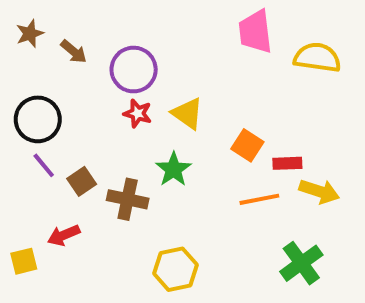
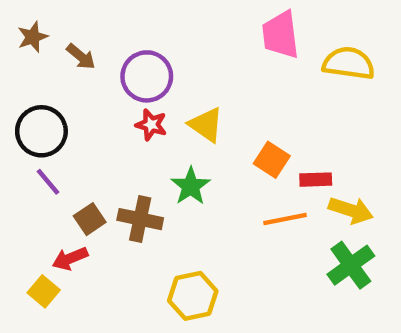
brown square: (82, 181) -> (90, 219), moved
yellow square: (24, 261) -> (44, 291), moved, turned -36
green cross: (301, 263) -> (351, 265), moved

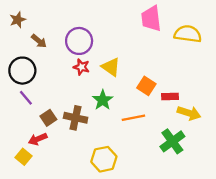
brown arrow: (81, 57) -> (39, 41), moved
orange line: (285, 219) -> (133, 118), moved
green cross: (351, 265) -> (172, 141), moved

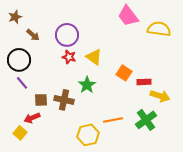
pink trapezoid: (151, 19) -> (128, 16), turned -30
brown square: (48, 118) -> (41, 100), turned 32
orange line: (133, 118) -> (113, 120), moved

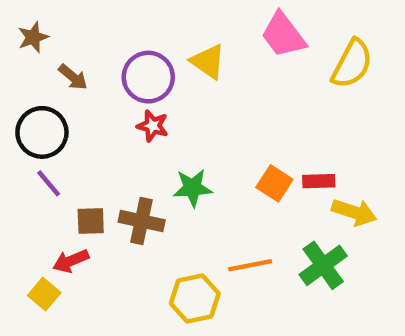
yellow semicircle: (159, 29) -> (352, 64), turned 110
yellow triangle: (94, 57) -> (208, 62), moved
orange square: (124, 73) -> (274, 183), moved
green star: (87, 85) -> (193, 188), turned 30

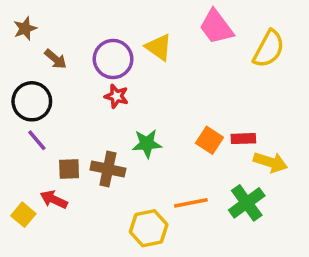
red arrow: (71, 261) -> (54, 199), turned 48
yellow square: (44, 294) -> (23, 215), moved

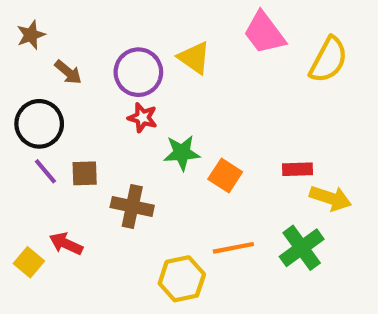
orange square: (210, 140) -> (225, 175), moved
green star: (147, 144) -> (182, 153), moved
brown square: (69, 169) -> (85, 173), moved

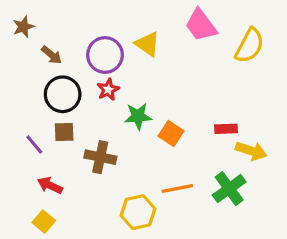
red star: (143, 118) -> (108, 90), turned 30
black circle: (39, 124) -> (63, 94), moved
purple line: (45, 171) -> (34, 145), moved
yellow square: (29, 262) -> (44, 222), moved

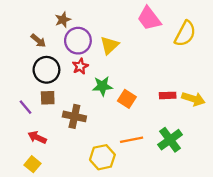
brown star: (23, 27) -> (63, 20), moved
yellow triangle: (147, 44) -> (109, 45), moved, turned 42
yellow arrow: (251, 151) -> (193, 99), moved

